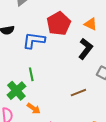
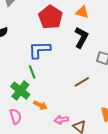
blue L-shape: (34, 40) -> (39, 50), moved

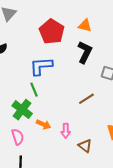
pink arrow: (61, 120) -> (66, 131), moved, turned -80

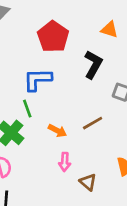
orange triangle: (85, 25) -> (110, 30), moved
orange arrow: (43, 124) -> (57, 131), moved

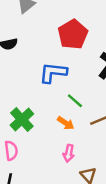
green line: (27, 109) -> (75, 101), moved, turned -36

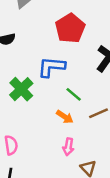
green cross: (22, 120) -> (21, 89), moved

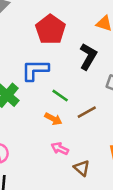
pink arrow: (68, 147) -> (60, 149), turned 112

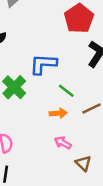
red pentagon: (50, 30) -> (79, 18), moved
orange arrow: (53, 119) -> (58, 113), turned -35

